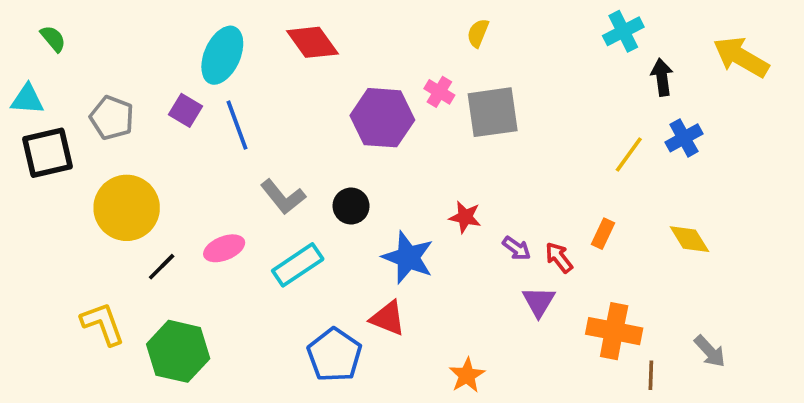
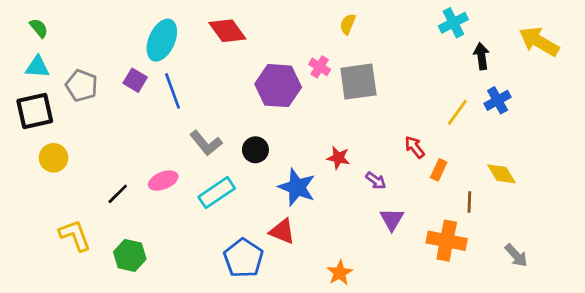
cyan triangle: (27, 99) -> (37, 67), moved
yellow circle: (127, 208) -> (53, 158), moved, size x0.6
red arrow: (559, 258) -> (415, 147), moved
green hexagon: (178, 351) -> (130, 255), size x0.7
brown line: (651, 375) -> (469, 202), moved

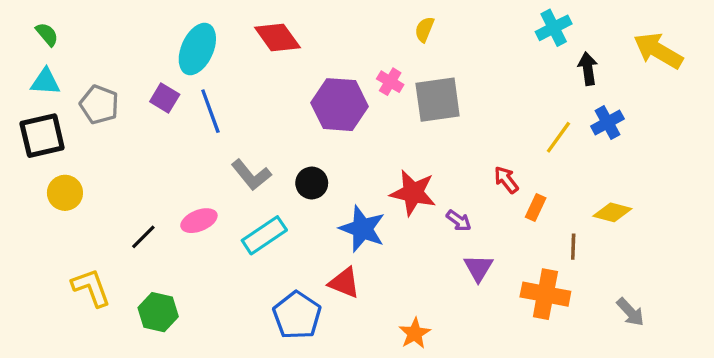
red star: (338, 158) -> (413, 193), size x1.6
yellow diamond: (502, 174) -> (612, 212), turned -44

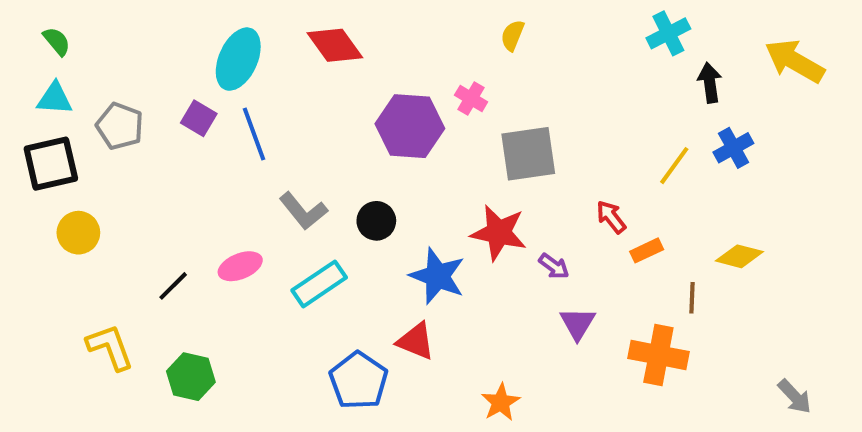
gray square: (438, 100) -> (528, 154), moved
orange rectangle: (536, 208) -> (647, 250), turned 40
gray arrow: (630, 312) -> (795, 396), moved

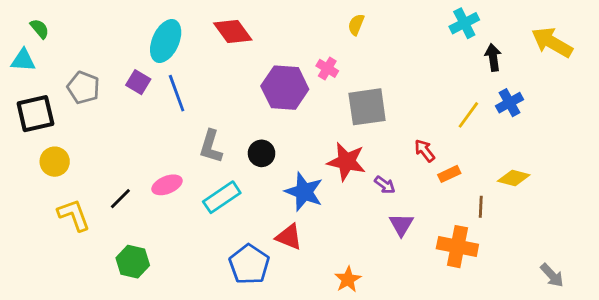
cyan triangle: (55, 99) -> (23, 60), moved
gray L-shape: (303, 211) -> (211, 147), turned 56
yellow L-shape: (110, 347) -> (74, 215), moved

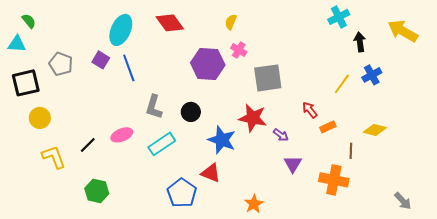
yellow semicircle: (356, 25) -> (231, 22), moved

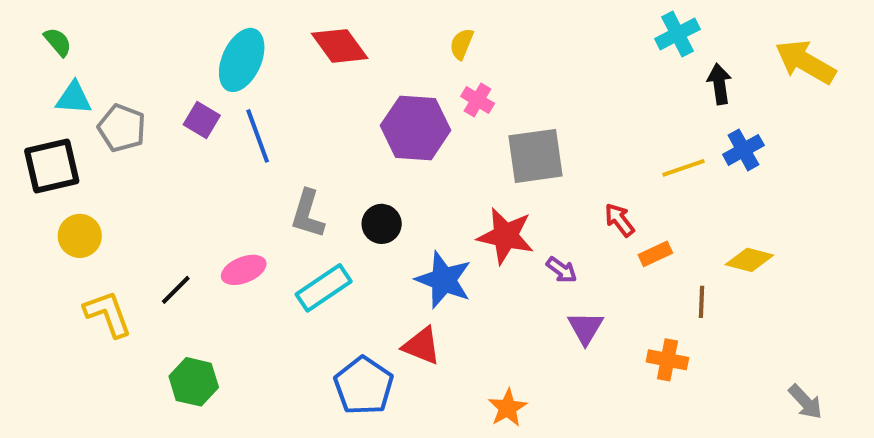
cyan triangle: (17, 44) -> (74, 98), moved
yellow line: (342, 84) -> (683, 168), turned 35
orange cross: (334, 180) -> (667, 360), size x0.7

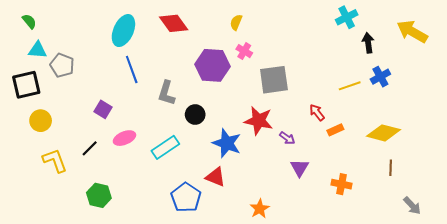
purple square: (202, 120) -> (103, 109), moved
gray L-shape: (308, 214) -> (166, 93), moved
yellow diamond: (749, 260) -> (384, 133), size x1.4
brown line: (701, 302) -> (391, 168), moved

